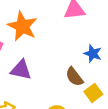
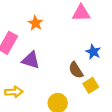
orange star: (22, 26) -> (35, 23), size x0.6

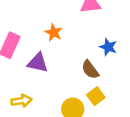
orange star: (35, 23) -> (54, 32), moved
yellow square: (91, 85) -> (96, 96), moved

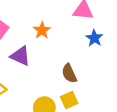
blue star: (108, 47) -> (94, 38), moved

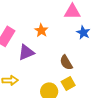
purple triangle: (20, 56) -> (26, 52), turned -42

